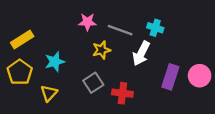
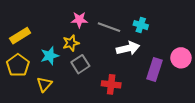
yellow star: (101, 50) -> (71, 43), moved
white arrow: (141, 53) -> (128, 48), turned -130
pink circle: (200, 76) -> (181, 58), moved
gray square: (93, 83) -> (80, 64), moved

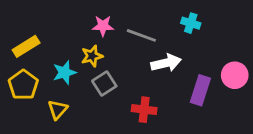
cyan cross: (141, 25) -> (191, 23), moved

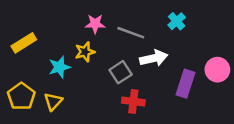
cyan cross: (191, 23) -> (177, 21), turned 30
gray square: (104, 83) -> (121, 72), moved
yellow pentagon: (23, 85) -> (21, 96), moved

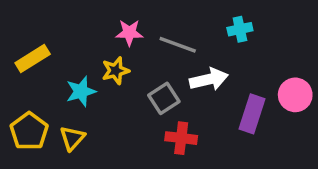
cyan cross: (177, 21) -> (240, 29), turned 30

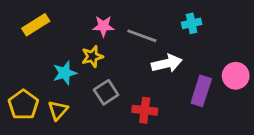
yellow rectangle: (33, 59) -> (36, 25), moved
gray square: (164, 98) -> (106, 92), moved

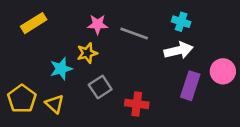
cyan cross: (192, 23) -> (181, 22), turned 30
white arrow: (167, 63) -> (179, 50), moved
yellow triangle: (58, 110) -> (55, 104), turned -30

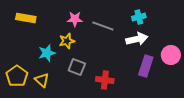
cyan cross: (181, 22) -> (139, 17), turned -32
yellow rectangle: (34, 23) -> (26, 18), turned 42
gray square: (100, 87) -> (77, 67), turned -36

